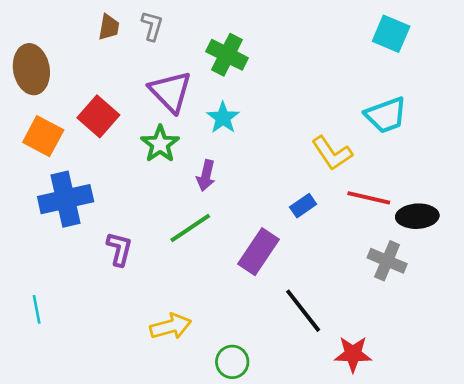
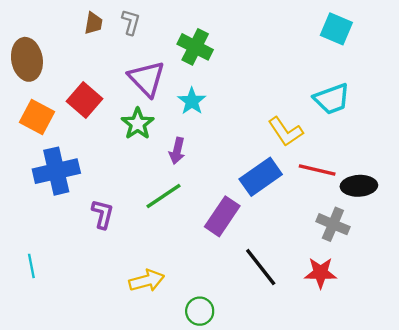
blue rectangle: (303, 206) -> (261, 177), size x1.8
red star: (353, 354) -> (321, 273), moved

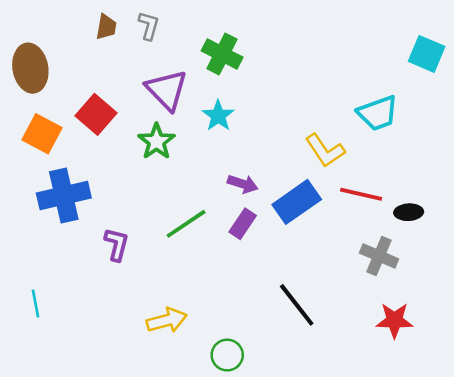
cyan square: (336, 29) -> (427, 54), moved
purple arrow: (177, 151) -> (243, 184), moved, turned -85
black ellipse: (359, 186) -> (409, 212), size x0.7
purple rectangle: (222, 216) -> (243, 224), moved, size x0.7
red star: (321, 273) -> (394, 320), moved

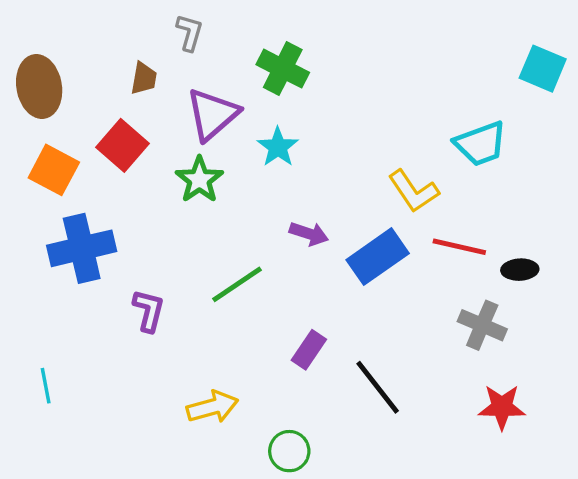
brown trapezoid: (106, 27) -> (144, 78), moved
purple triangle: (167, 90) -> (212, 114), turned 33
purple rectangle: (243, 224) -> (309, 350), moved

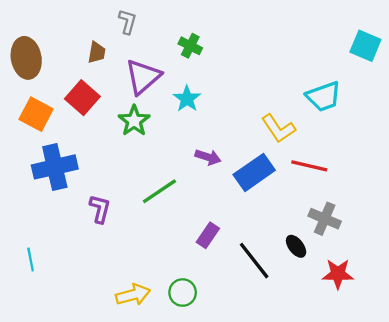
green cross: (283, 69) -> (190, 46), size x0.7
black ellipse: (520, 270) -> (296, 246), moved, turned 55
yellow arrow: (212, 407) -> (133, 295), moved
green circle: (289, 451) -> (183, 293), moved

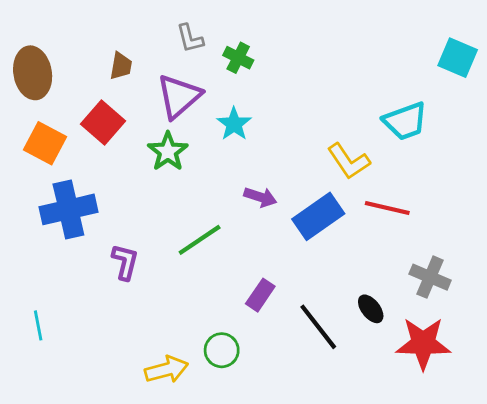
gray L-shape: (128, 22) -> (190, 38), moved, turned 150
gray cross: (325, 219) -> (430, 277), moved
red star: (338, 274) -> (423, 343), size x1.4
green circle: (183, 293) -> (222, 350), moved

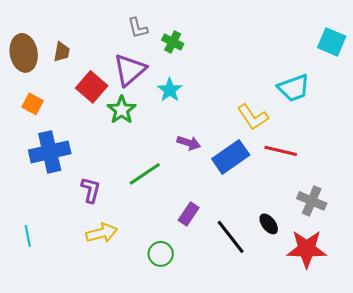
brown trapezoid: (121, 66) -> (62, 52), moved
red square: (103, 123) -> (92, 87), moved
orange square: (45, 143) -> (33, 104), size x0.7
yellow arrow: (166, 370) -> (102, 233), moved

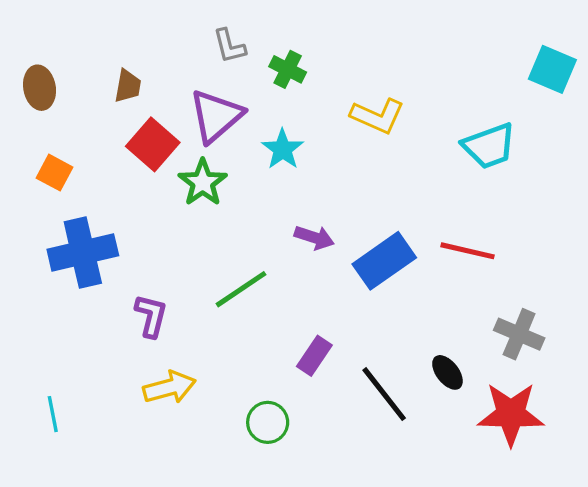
brown trapezoid: (62, 52) -> (128, 86), moved
brown ellipse: (24, 53) -> (40, 88), size x0.7
yellow L-shape: (253, 117) -> (378, 116), moved, turned -32
cyan line: (28, 236) -> (53, 414), moved

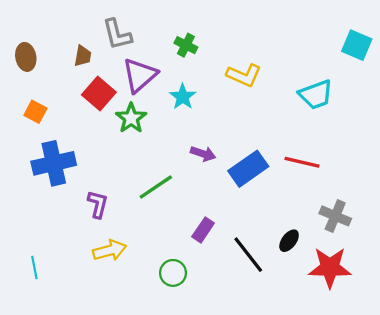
gray L-shape: (229, 46) -> (117, 34), moved, size x1.4
black ellipse: (447, 372) -> (289, 241), turned 75

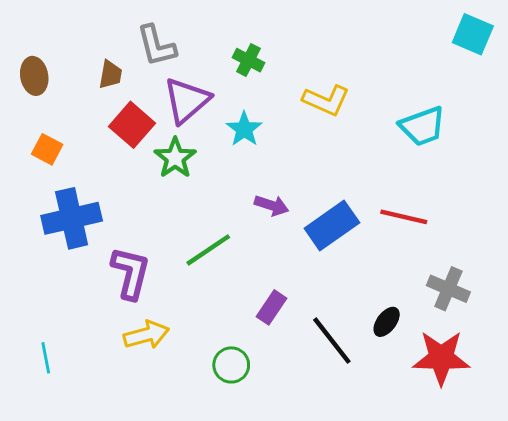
cyan square: (357, 45) -> (473, 34), moved
purple L-shape: (98, 204) -> (131, 273), size x1.4

